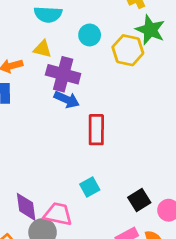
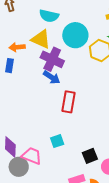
cyan circle: (90, 35) -> (75, 35), size x1.6
yellow triangle: (42, 49) -> (41, 39), size x1.5

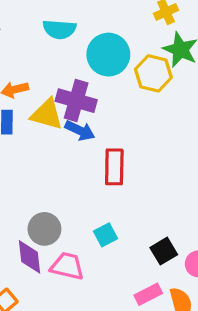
yellow triangle: (41, 39) -> (47, 114), moved
gray circle: (19, 167) -> (44, 229), moved

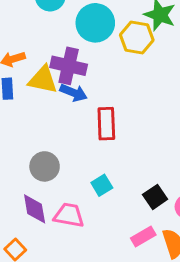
gray circle: (44, 229) -> (45, 166), moved

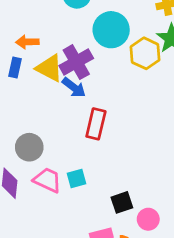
purple cross: (69, 66) -> (76, 62), turned 32
pink trapezoid: (69, 215) -> (47, 180), moved

